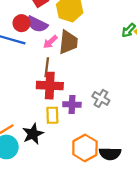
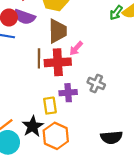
pink arrow: (50, 42) -> (76, 48), moved
red cross: (50, 86) -> (58, 62), moved
orange hexagon: (85, 148) -> (56, 136), moved

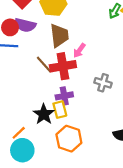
brown line: (39, 58) -> (44, 64), turned -36
purple cross: (68, 93) -> (64, 96), moved
black star: (33, 126) -> (44, 114), moved

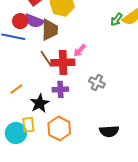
brown trapezoid: (59, 36) -> (50, 30), moved
yellow rectangle: (60, 110) -> (28, 125), moved
orange line: (19, 133) -> (16, 89), moved

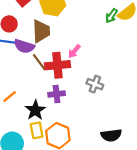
purple semicircle: (34, 21) -> (24, 46), moved
yellow rectangle: (28, 125) -> (37, 130), moved

